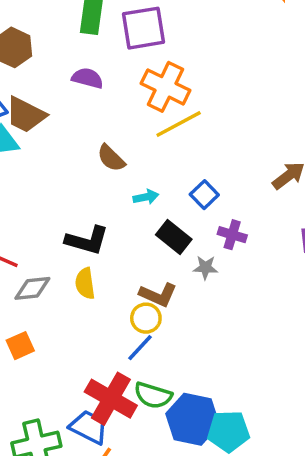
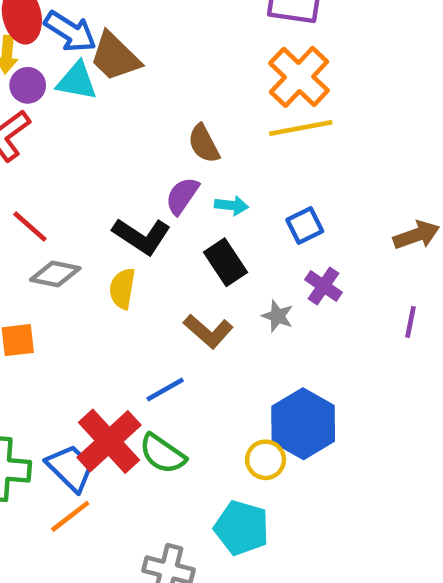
purple semicircle: (87, 78) -> (182, 196), moved, turned -88
black rectangle: (174, 237) -> (225, 262), moved
yellow circle: (146, 318) -> (266, 460), moved
blue hexagon: (193, 419) -> (303, 424), moved

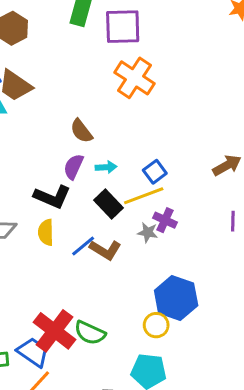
yellow line: (301, 128) -> (144, 196), moved
purple cross: (324, 286) -> (165, 220), moved
blue line: (165, 390) -> (83, 246), moved

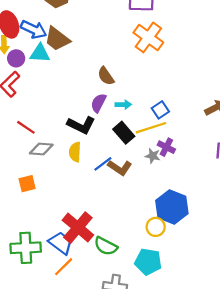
green semicircle: (90, 333) -> (106, 246), moved

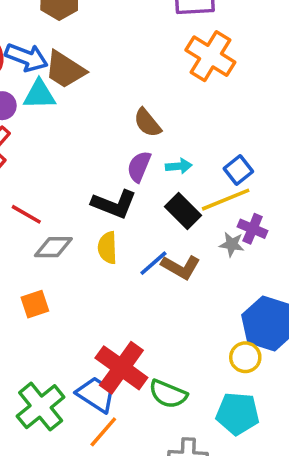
green cross: (26, 248) -> (41, 407), turned -32

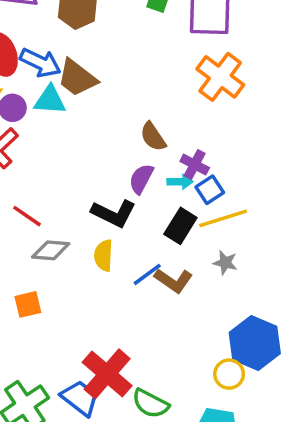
blue square: (238, 170) -> (210, 190), moved
black rectangle: (183, 211) -> (180, 226), turned 72
purple cross: (253, 229) -> (195, 164), moved

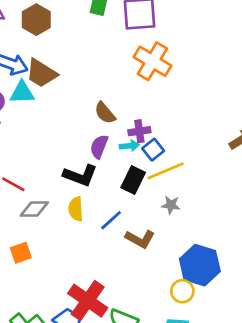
purple cross: (195, 164) -> (139, 131), turned -30
brown L-shape: (174, 281) -> (140, 239), moved

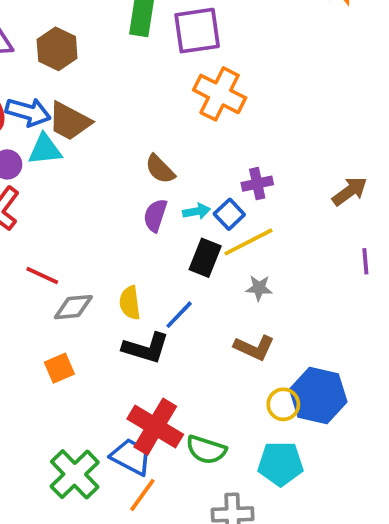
purple cross: (139, 131) -> (257, 184), moved
black L-shape: (80, 175) -> (146, 348), moved
brown L-shape: (140, 239) -> (254, 348), moved
blue hexagon: (200, 265) -> (318, 395), moved

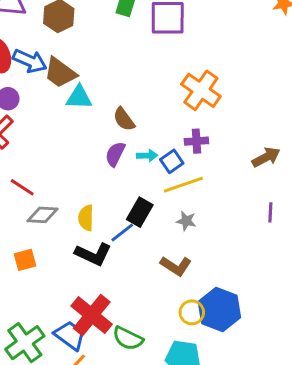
orange cross: (220, 94) -> (201, 90), moved
cyan triangle: (45, 150) -> (79, 97), moved
black rectangle: (205, 258) -> (140, 212), moved

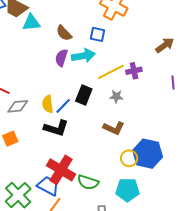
purple cross: (196, 141) -> (134, 71), moved
cyan arrow: (147, 156) -> (83, 56), size x1.6
blue square: (172, 161) -> (98, 34), moved, turned -35
blue line: (122, 232) -> (63, 106), moved

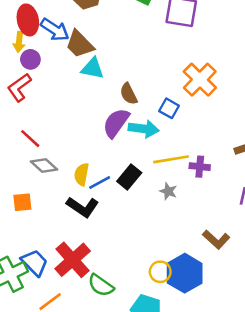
purple semicircle: (61, 58) -> (116, 123), size x1.4
gray diamond: (18, 106) -> (44, 166), turned 30
brown L-shape: (114, 128) -> (216, 239), moved
blue trapezoid: (48, 186) -> (34, 263), moved

